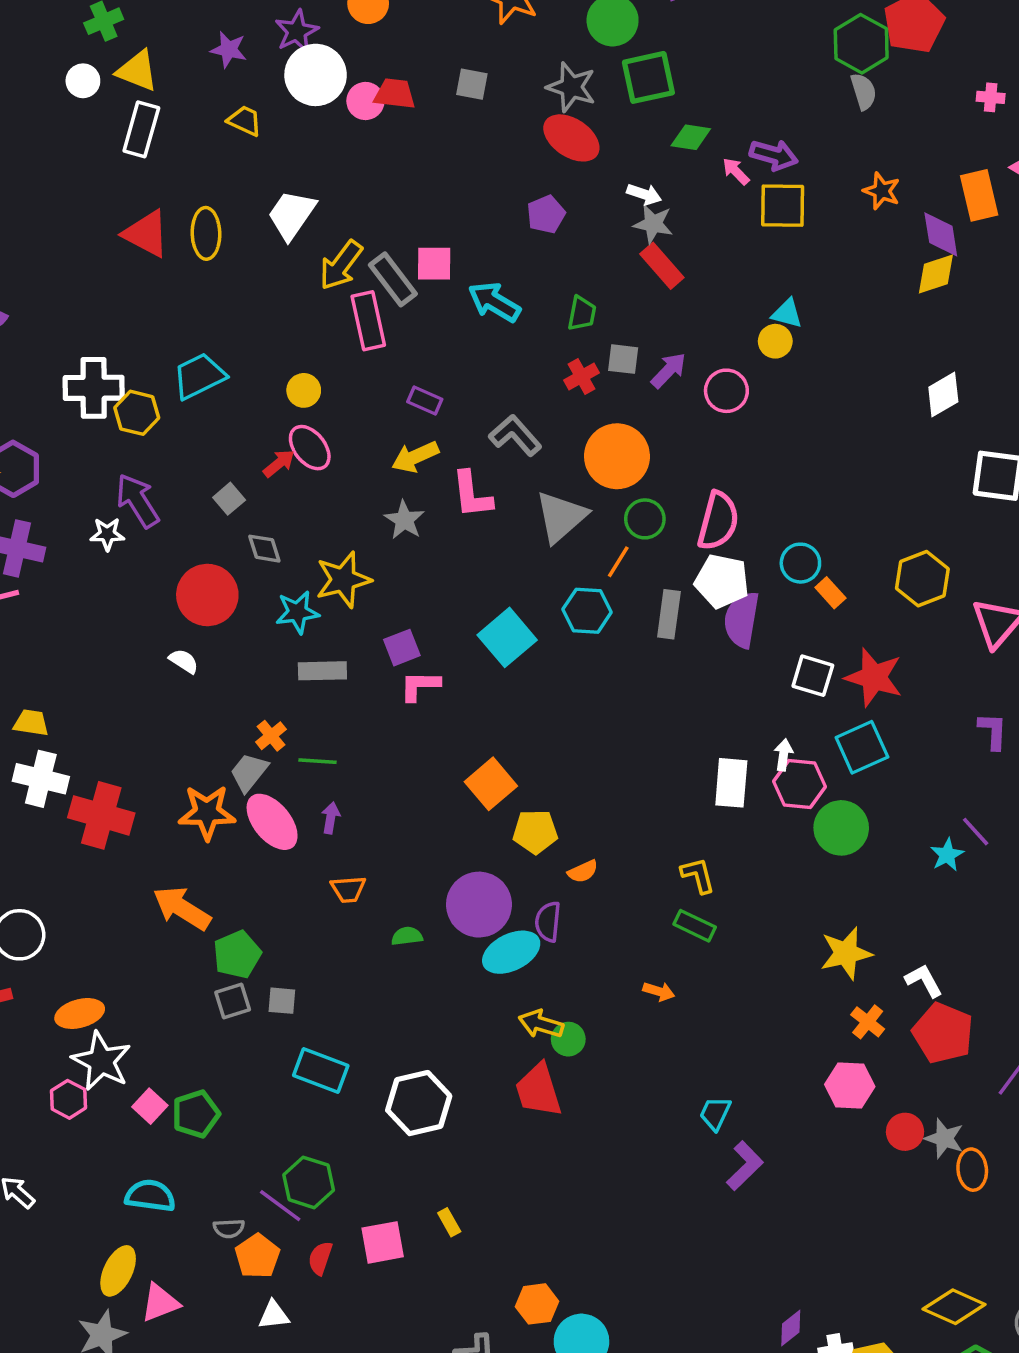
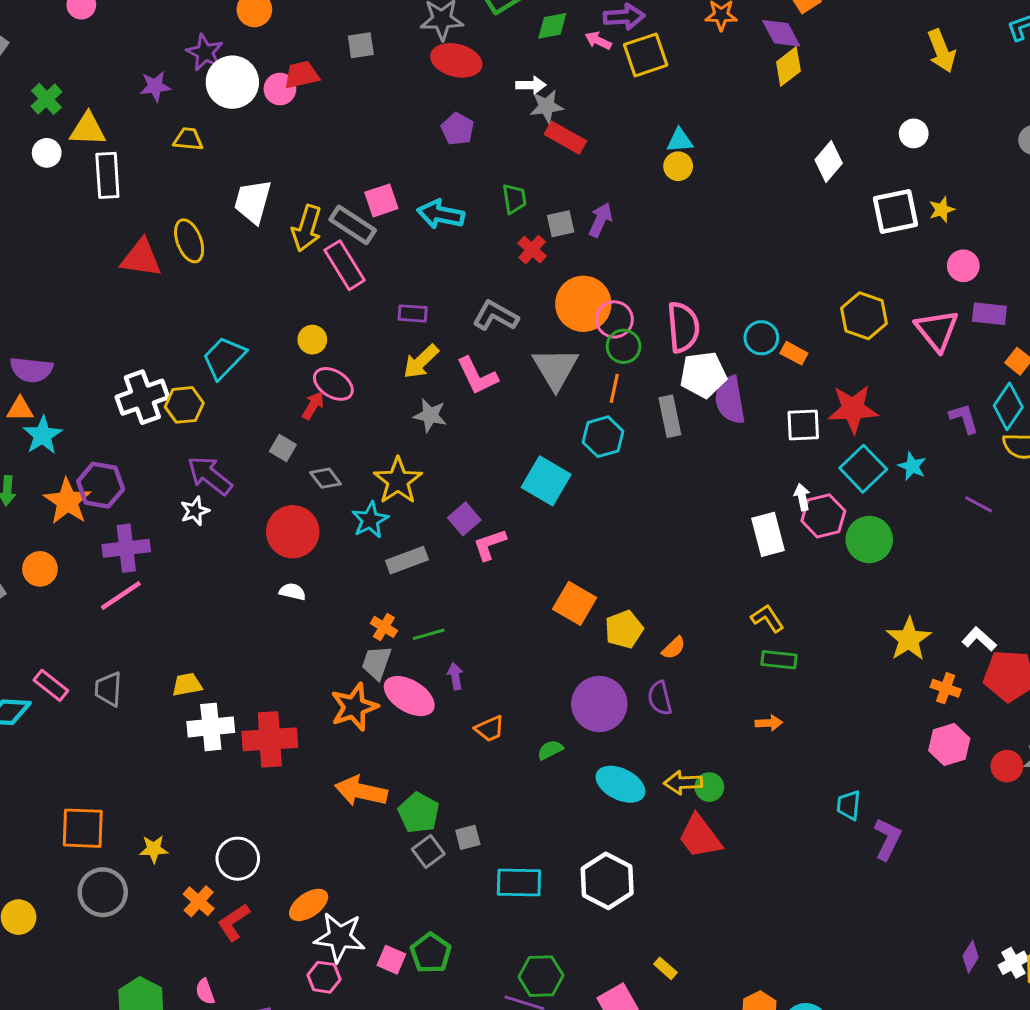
pink circle: (726, 391) -> (614, 319), moved
cyan star: (947, 855) -> (912, 466), moved
cyan ellipse: (511, 952) -> (620, 784), moved, turned 72

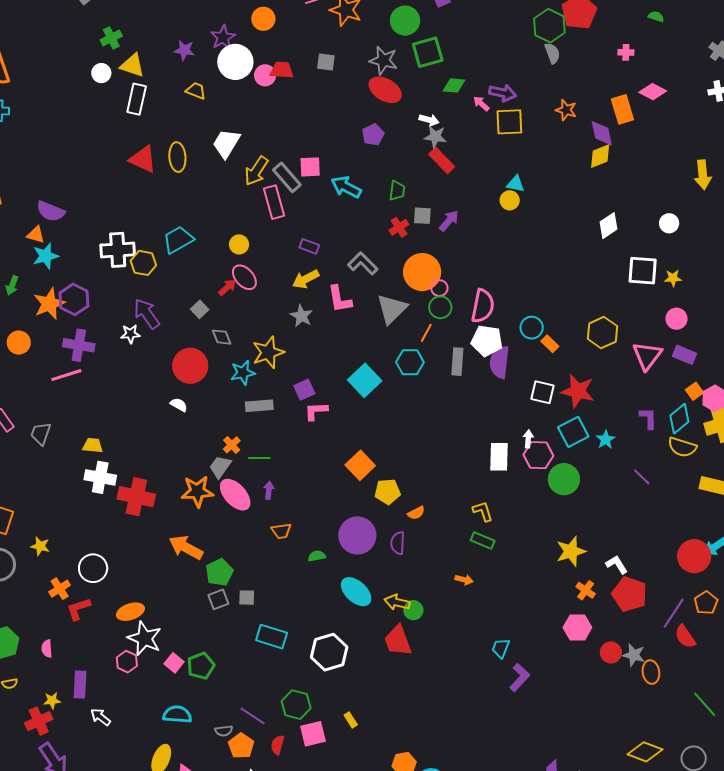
pink circle: (614, 319) -> (439, 288), size x0.7
green hexagon: (541, 976) -> (296, 705), moved

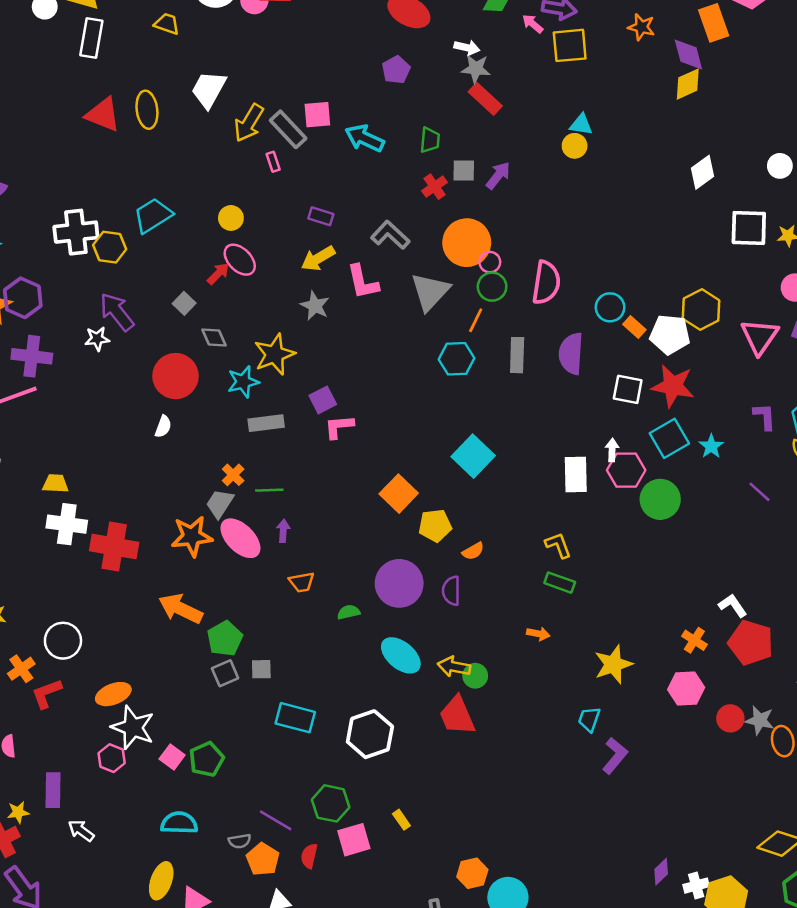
pink rectangle: (274, 202) -> (273, 162), size x0.5
white pentagon: (487, 341) -> (670, 334), moved
cyan square: (365, 380) -> (473, 456), moved
white semicircle: (179, 405) -> (163, 427), turned 84
yellow star: (571, 551) -> (613, 664), moved

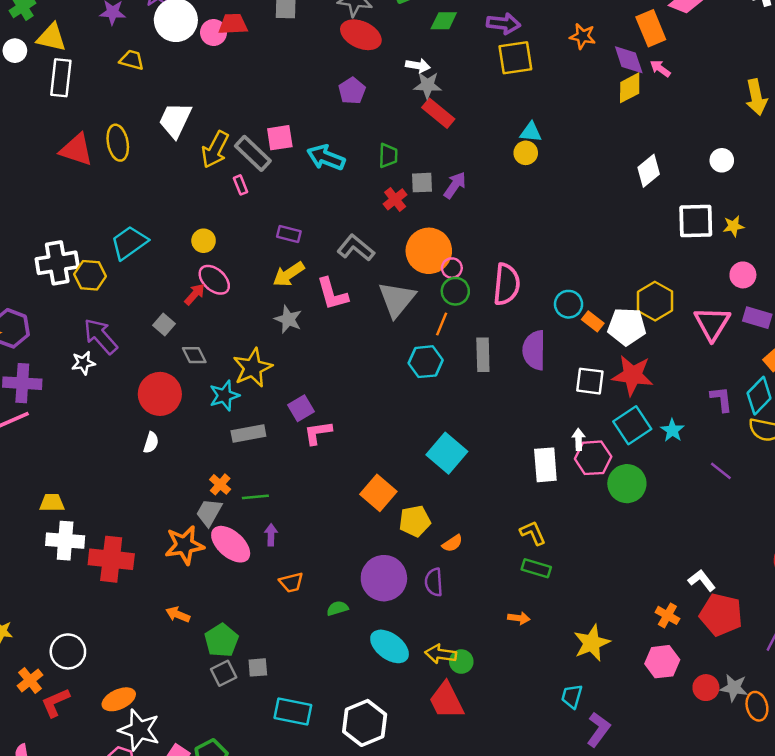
pink arrow: (533, 24) -> (660, 69), moved
orange arrow: (181, 609) -> (178, 614), size x0.6

